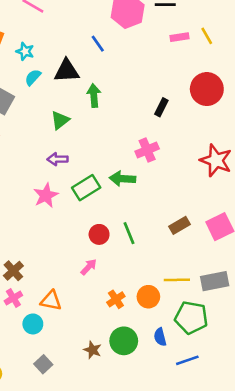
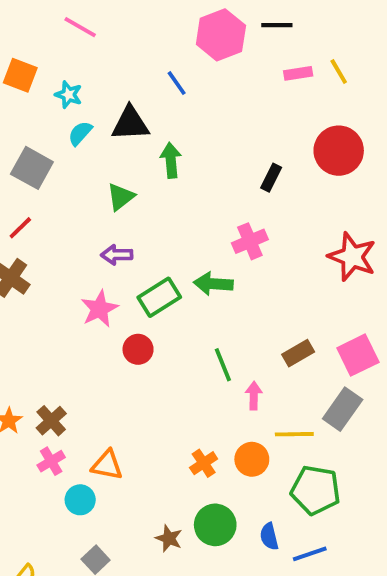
red circle: (99, 234) -> (138, 349), moved
pink arrow: (89, 267) -> (254, 396), moved, turned -42
gray rectangle: (215, 281) -> (343, 409), moved, turned -44
blue semicircle: (160, 337) -> (269, 536), moved

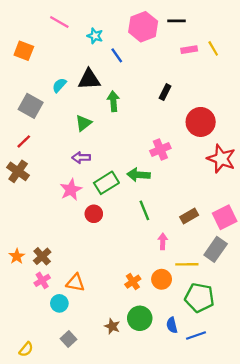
cyan star: (69, 95) -> (95, 36), moved
red circle: (339, 151) -> (201, 122), moved
black rectangle: (271, 178) -> (165, 92), moved
green line: (223, 365) -> (144, 210), moved

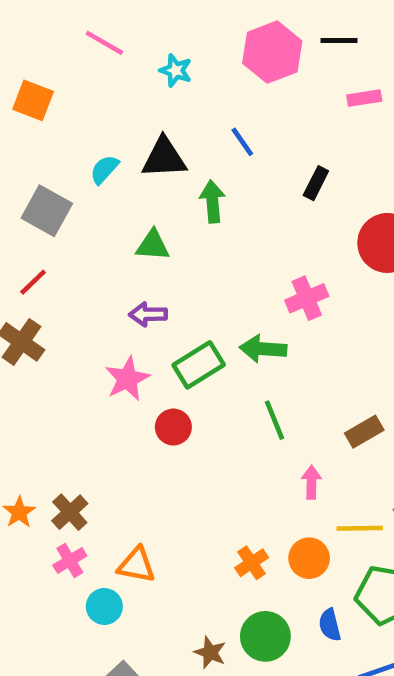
blue line: (117, 55) -> (242, 142), moved
green triangle: (83, 123) -> (153, 245), turned 42
blue semicircle: (172, 325) -> (330, 625), moved

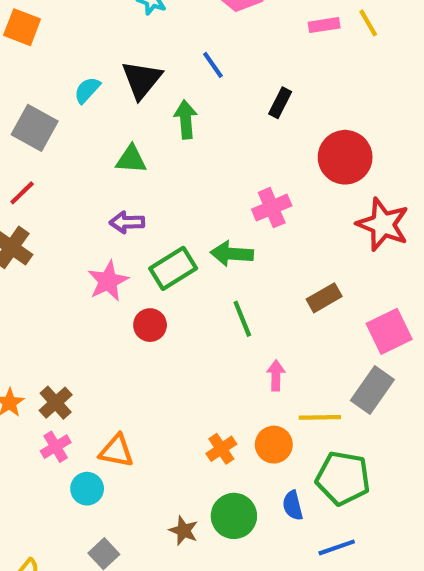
black triangle: (164, 158) -> (142, 80), turned -48
brown rectangle: (364, 432) -> (324, 298), moved

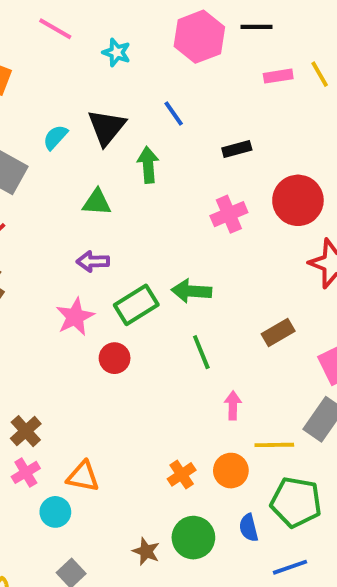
black rectangle: (280, 103) -> (237, 149), turned 48
pink cross: (272, 208) -> (229, 214), moved

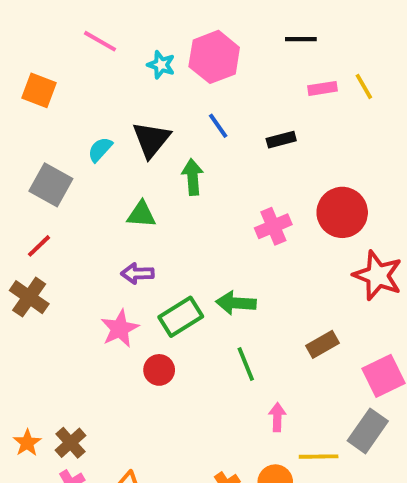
pink hexagon: (199, 37) -> (214, 57), moved
black rectangle: (237, 149) -> (281, 140), moved

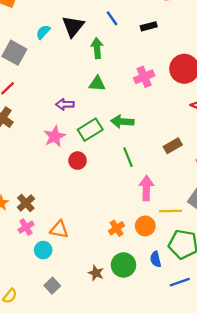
green triangle: (141, 214) -> (97, 84), moved
pink arrow: (277, 417) -> (146, 188), size x1.5

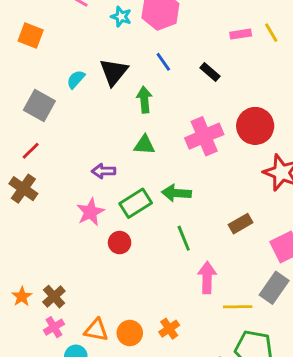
black rectangle: (149, 26) -> (210, 72), turned 56
pink cross: (144, 77) -> (204, 136), size x1.4
orange circle: (145, 226) -> (130, 333), moved

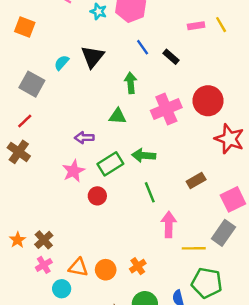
blue line: (163, 62) -> (143, 47), moved
green arrow: (144, 100) -> (131, 83), moved

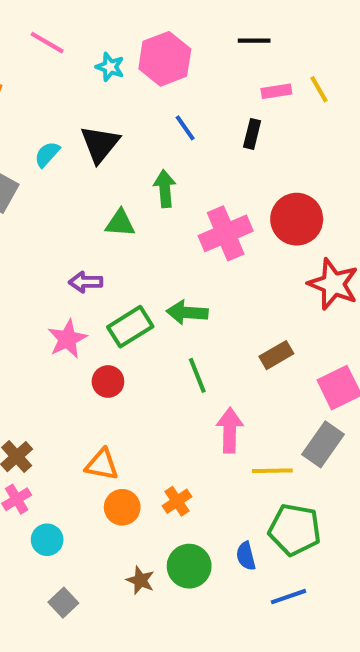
black rectangle: (171, 57) -> (252, 134), moved, turned 63
green triangle: (118, 116) -> (120, 223), moved
orange triangle: (78, 267) -> (102, 465), moved

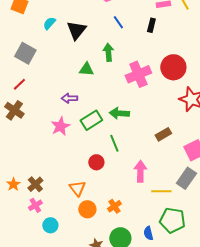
cyan semicircle: (47, 154) -> (49, 23), moved
green line: (197, 375) -> (114, 143), moved
red circle: (108, 381) -> (96, 162), moved
orange triangle: (102, 465) -> (77, 188), turned 42

